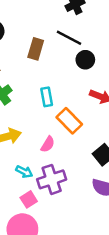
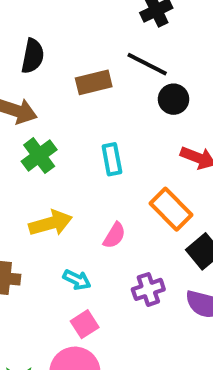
brown rectangle: (36, 49) -> (94, 82), turned 60
orange rectangle: (69, 121) -> (171, 209), moved
purple cross: (52, 179) -> (148, 289), moved, size x0.7

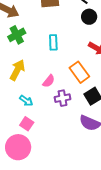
yellow arrow: (51, 223) -> (17, 70), turned -55
purple cross: (148, 289) -> (63, 98), moved
pink square: (85, 324) -> (27, 124), turned -32

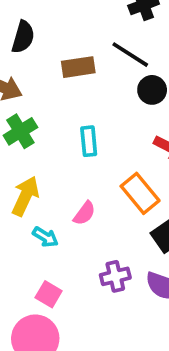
purple cross: (63, 98) -> (115, 276), moved
cyan arrow: (26, 101) -> (45, 237), moved

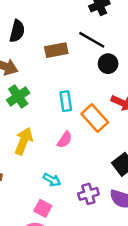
orange rectangle: (140, 193) -> (95, 118), moved
pink semicircle: (84, 213) -> (65, 140), moved
cyan arrow: (45, 237) -> (52, 180), moved

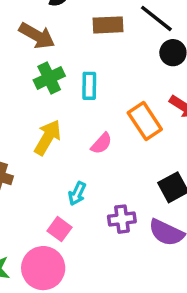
cyan rectangle: (66, 101) -> (89, 86), moved
cyan arrow: (52, 180) -> (77, 194), turned 78

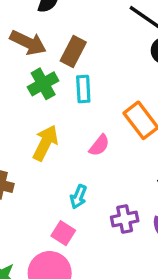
brown rectangle: (108, 25) -> (73, 51), moved, turned -56

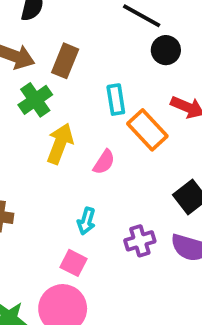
cyan rectangle: (83, 89) -> (116, 100), moved
yellow arrow: (45, 143) -> (60, 144), moved

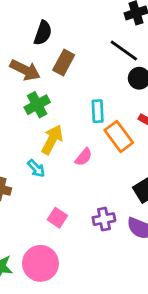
brown rectangle: (65, 61) -> (64, 62), moved
cyan arrow: (86, 221) -> (36, 168), moved, turned -66
pink square: (73, 263) -> (57, 218), moved

